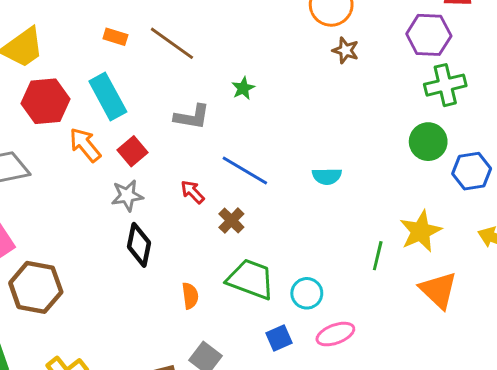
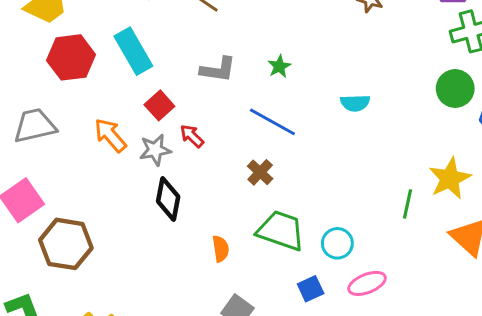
green star: (243, 88) -> (279, 66), moved
orange arrow: (85, 145) -> (110, 135), moved
cyan semicircle: (327, 176) -> (355, 103), moved
red arrow: (193, 192) -> (192, 136), moved

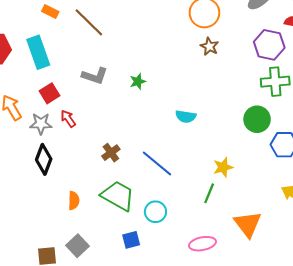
blue line: (272, 122) -> (157, 163), moved
yellow star: (450, 178) -> (223, 167), moved, size x0.7
pink ellipse: (367, 283) -> (202, 244), moved

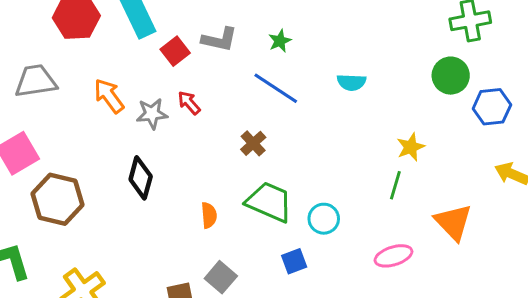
red square: (49, 93) -> (175, 51), moved
black diamond: (44, 159) -> (141, 178), moved
blue line: (157, 163) -> (276, 88), moved

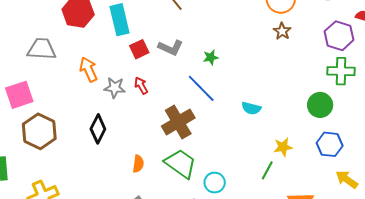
cyan semicircle: (351, 82) -> (251, 108), moved
blue hexagon: (492, 107) -> (330, 144), moved
brown cross: (253, 143) -> (178, 122), size x1.8

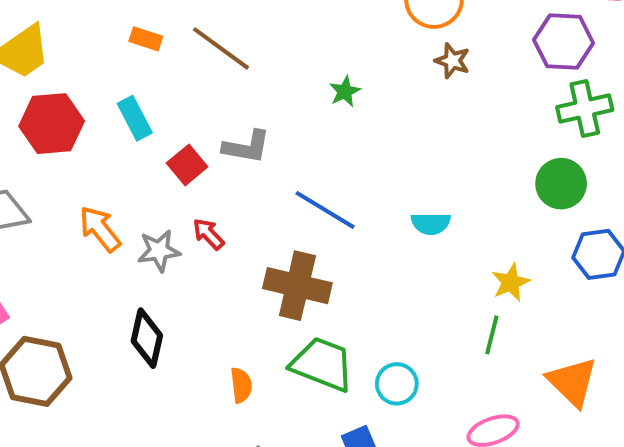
cyan rectangle: (119, 20) -> (135, 118), size x0.7
green star: (211, 57) -> (345, 91), moved
brown cross: (178, 122) -> (297, 286), turned -32

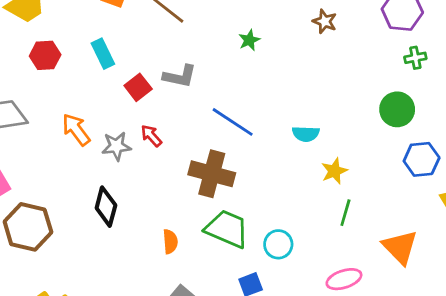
green cross: (585, 108) -> (415, 58), size x0.6
red hexagon: (52, 124) -> (45, 55), size x0.7
yellow star: (511, 282) -> (334, 171), moved

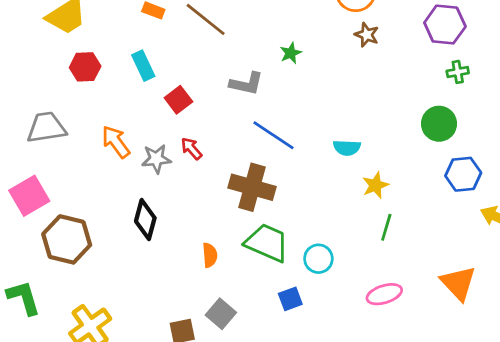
gray L-shape: (180, 76) -> (246, 84), moved
orange triangle: (400, 247) -> (458, 283), moved

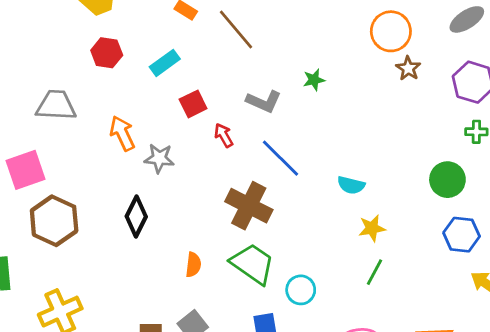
brown star: (367, 35) -> (408, 68), moved
cyan rectangle: (143, 66) -> (165, 63), turned 68
red arrow: (191, 149) -> (224, 135), moved

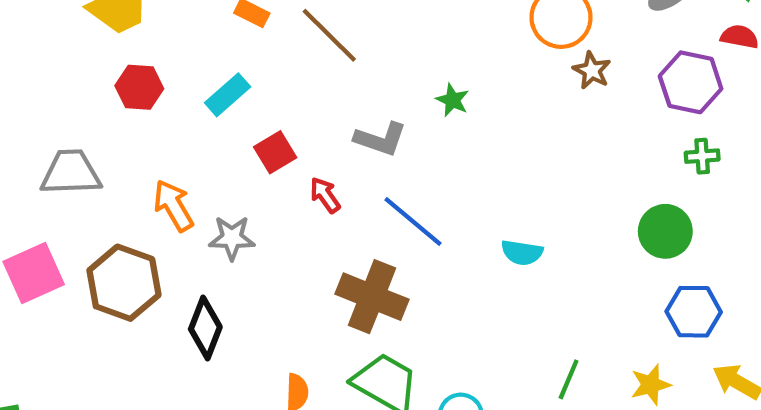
green star: (314, 80) -> (453, 100), turned -30
brown hexagon: (54, 221) -> (124, 283), moved
yellow star: (372, 228) -> (651, 385), moved

